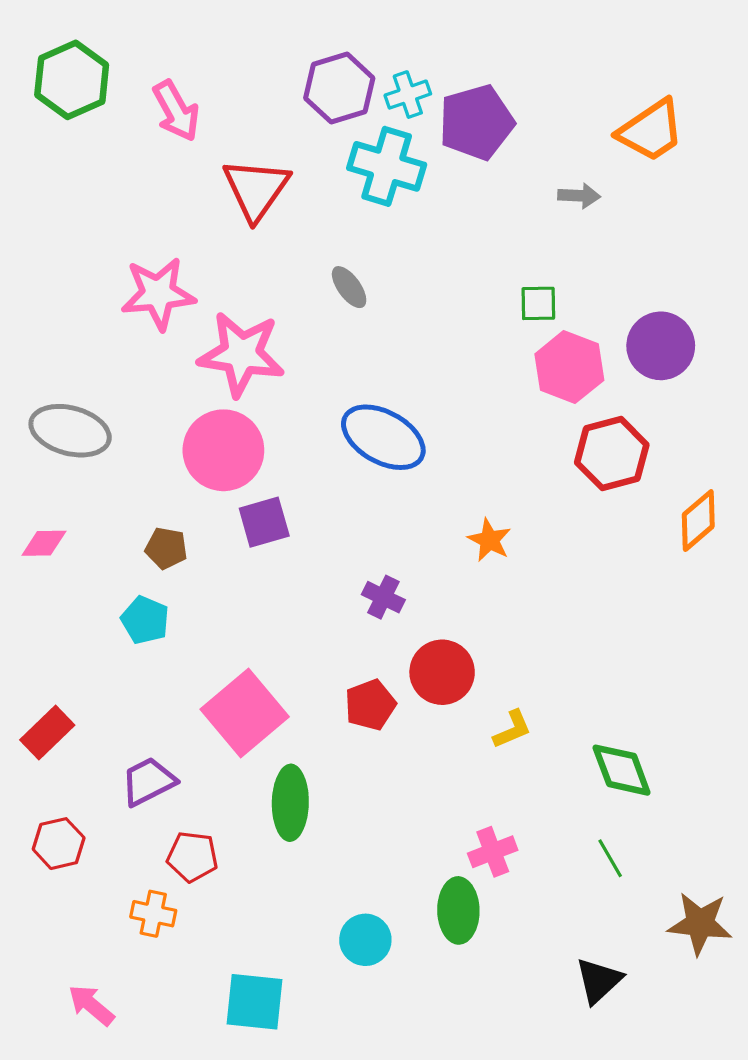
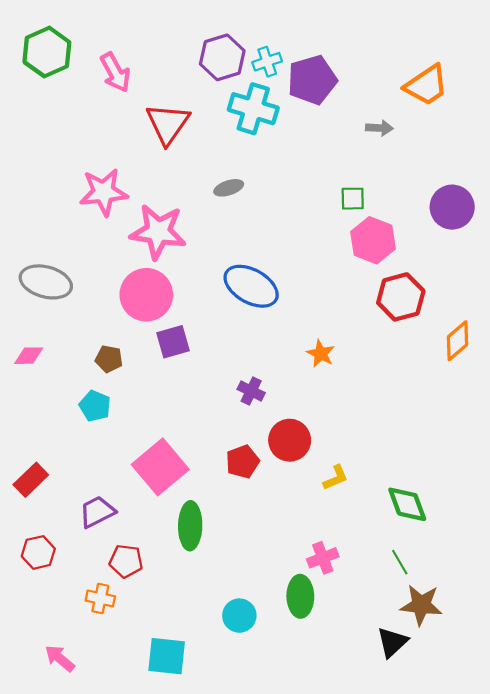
gray ellipse: (349, 287) -> (229, 188), turned -72
purple circle: (661, 346) -> (452, 207), moved
brown star: (700, 924) -> (421, 605), moved

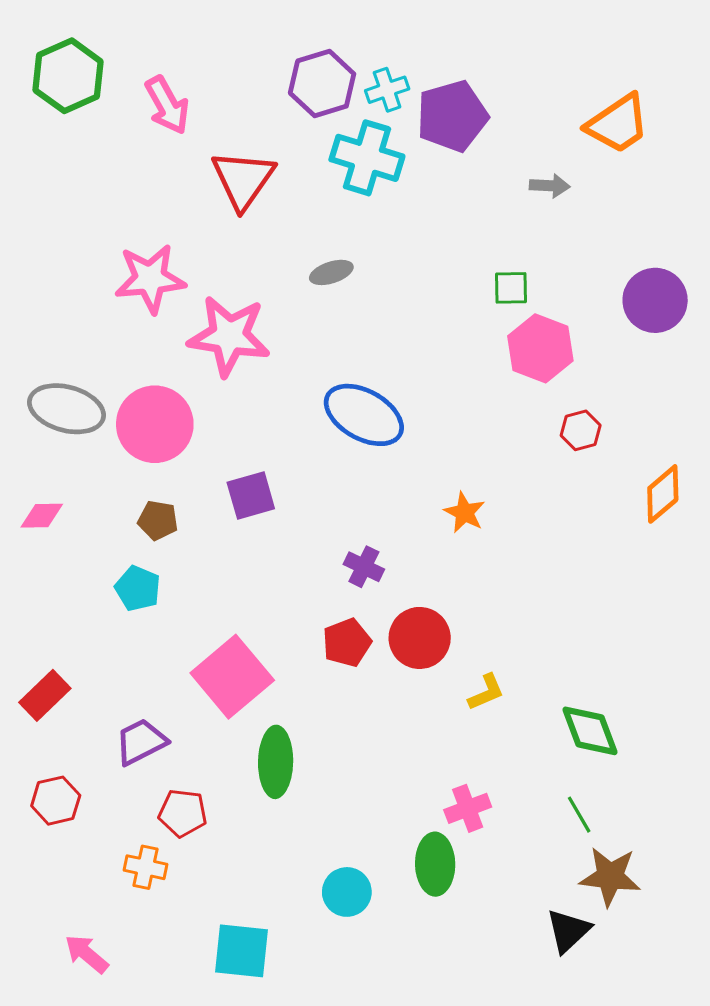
pink circle: (146, 295) -> (155, 424), moved
red hexagon: (401, 297) -> (581, 430), size x0.6
red pentagon: (243, 462) -> (347, 643), moved

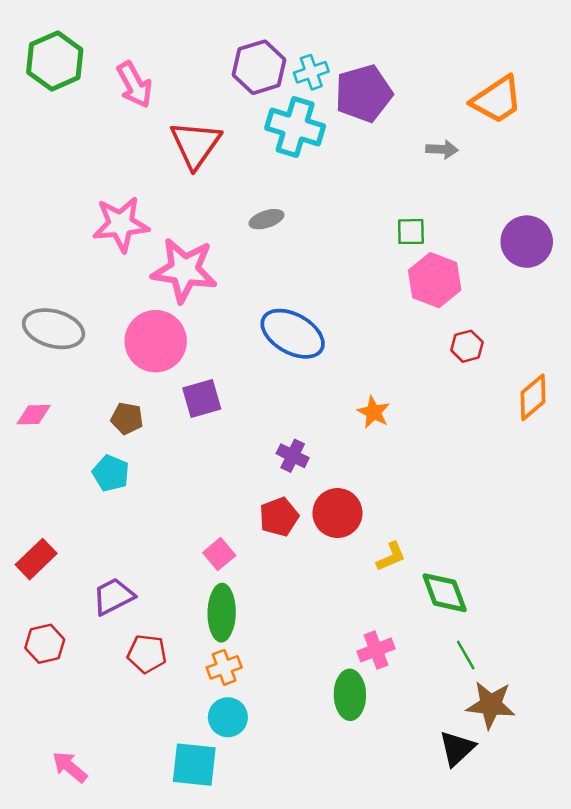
pink circle: (155, 424) -> (156, 341), moved
pink square: (232, 677) -> (219, 554), moved, size x0.5
green diamond: (590, 731) -> (445, 593), moved
orange cross: (145, 867) -> (224, 667), moved, turned -32
cyan circle: (347, 892) -> (228, 717), moved

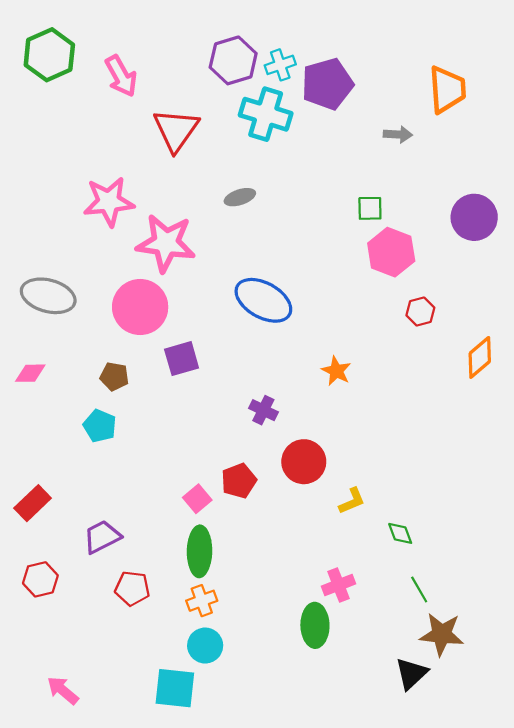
orange trapezoid: (497, 100) -> (447, 90), turned -60
red pentagon: (279, 517) -> (239, 481), moved
green diamond: (445, 593) -> (400, 533), size x0.6

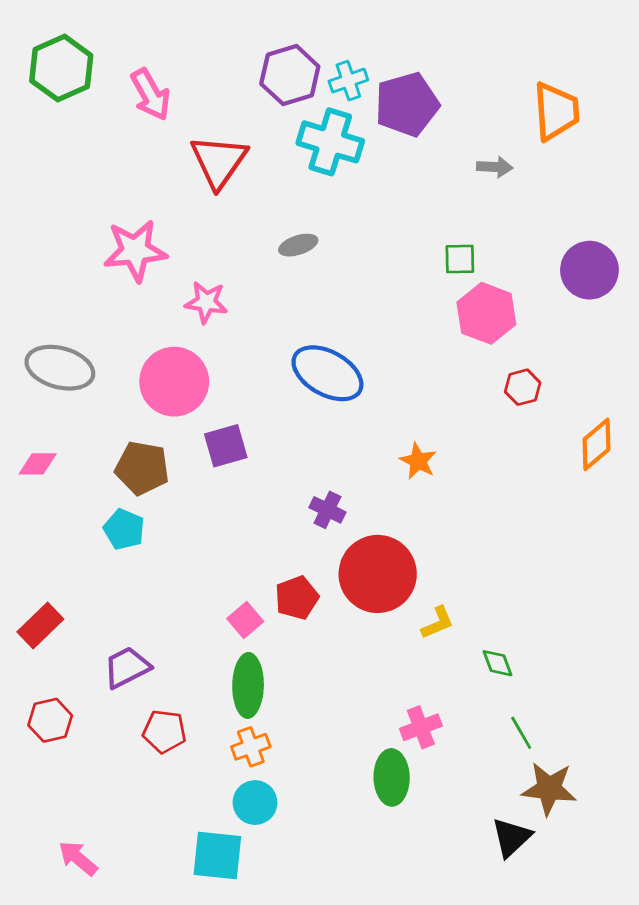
pink star: (166, 243) -> (206, 302), size x0.6
brown pentagon: (114, 376) -> (142, 468), size x1.5
red circle: (304, 462) -> (378, 574), size x1.4

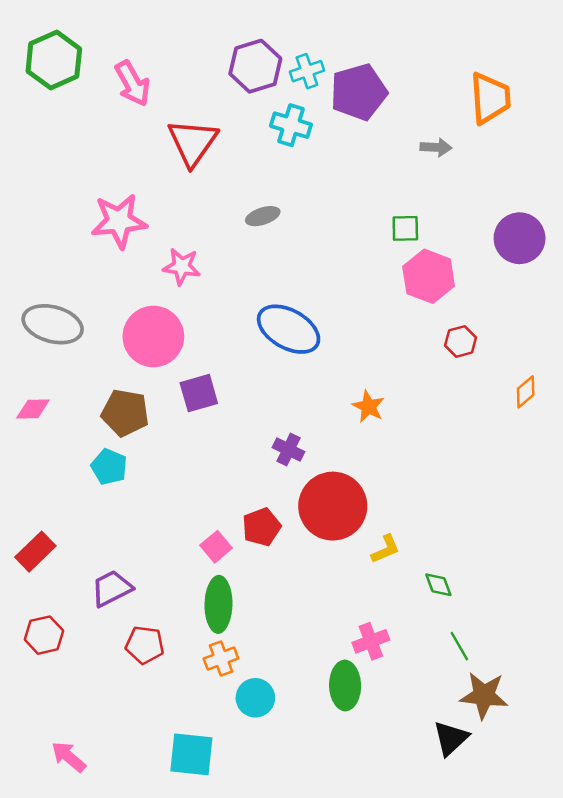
cyan cross: (330, 142) -> (291, 125), size x0.7
orange diamond: (596, 444) -> (526, 392), size x0.7
cyan circle: (255, 803) -> (255, 698), moved

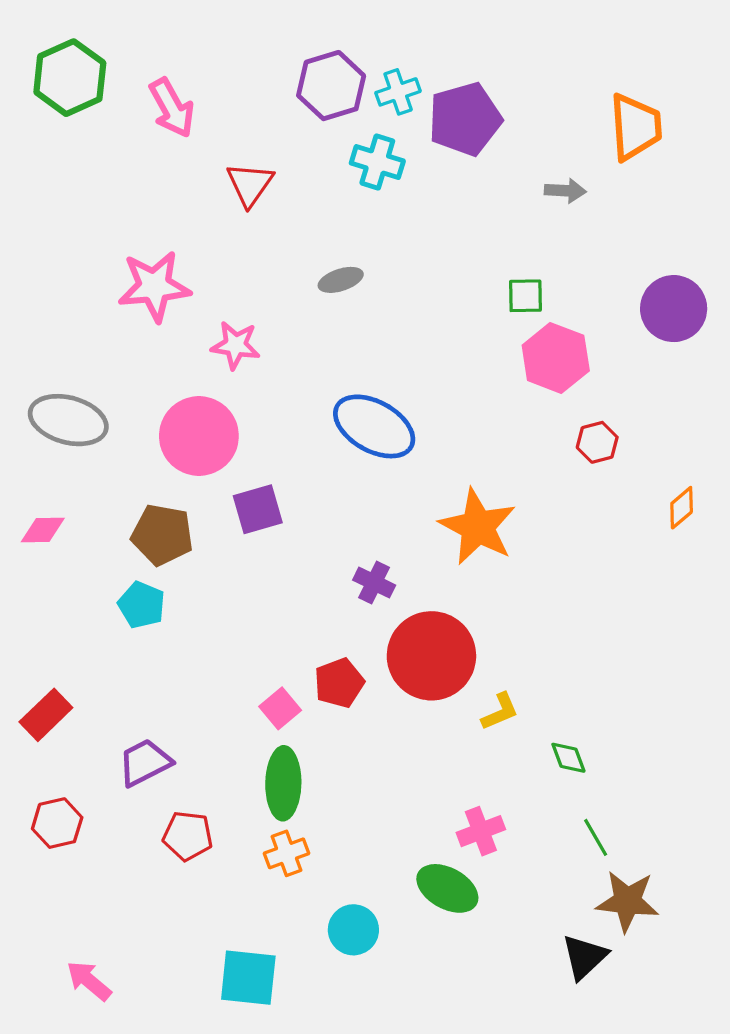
red triangle: (193, 142) -> (250, 184), size x0.7
orange star: (368, 407) -> (478, 527), size x1.8
green ellipse: (345, 685) -> (447, 888), turned -60
cyan circle: (255, 698) -> (353, 930), moved

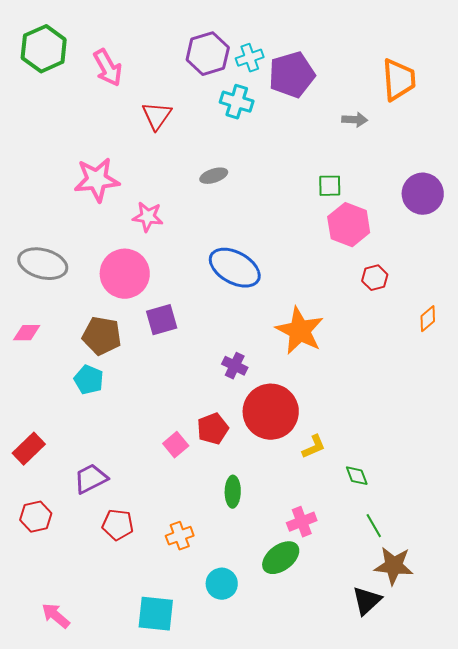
green ellipse: (283, 783) -> (233, 492), moved, size x0.7
green ellipse: (447, 888) -> (281, 558), turned -66

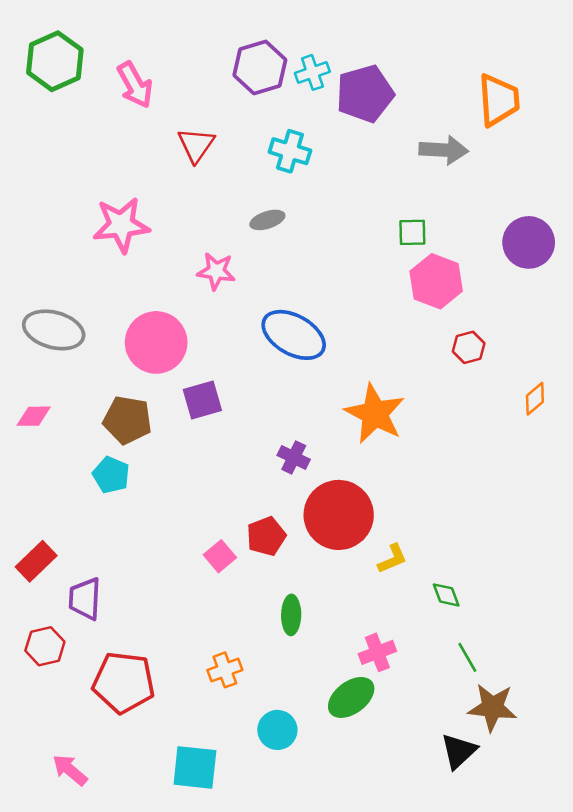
cyan cross: (237, 102) -> (290, 151), moved
gray arrow: (355, 120) -> (444, 150), size x1.5
pink star: (148, 217) -> (216, 271), moved
purple trapezoid: (91, 479) -> (85, 599), moved, turned -60
red pentagon: (118, 525) -> (124, 682), moved, size x1.6

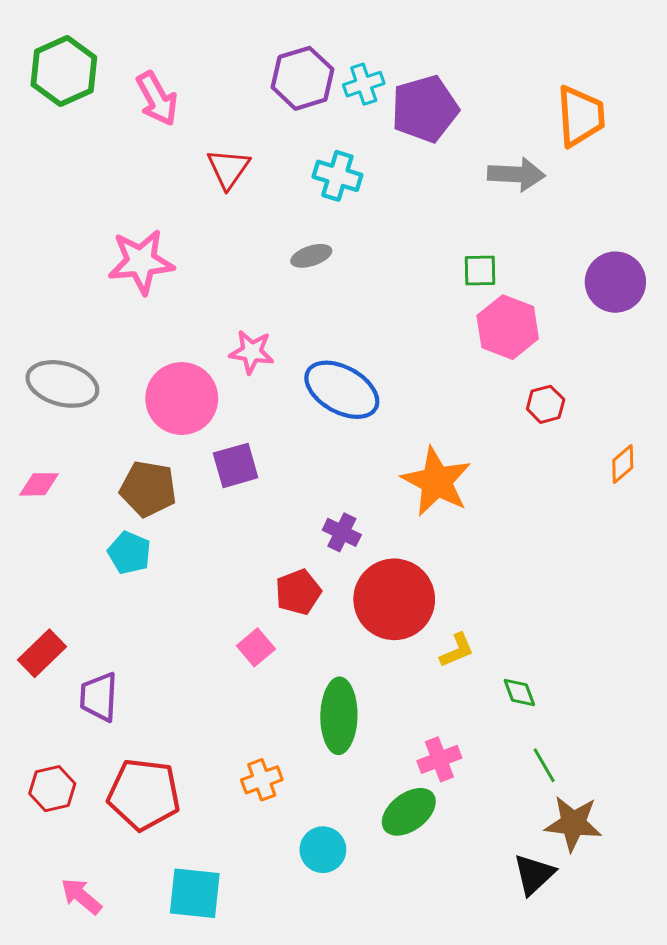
pink star: (216, 271) -> (252, 352), moved
red pentagon: (266, 536) -> (298, 592), moved
green ellipse: (291, 615) -> (339, 716), size x1.6
red hexagon: (45, 646) -> (52, 789), moved
cyan square: (195, 767) -> (195, 893), moved

